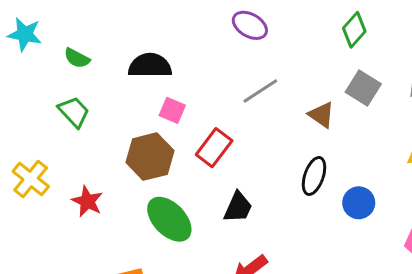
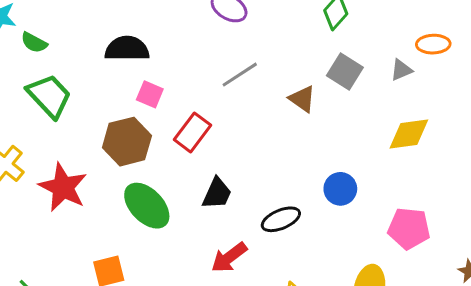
green semicircle: (77, 58) -> (34, 43), moved
green trapezoid: (74, 112) -> (49, 96), size x1.4
black ellipse: (314, 176) -> (281, 219), moved, turned 48
red star: (87, 201) -> (63, 187), size x1.5

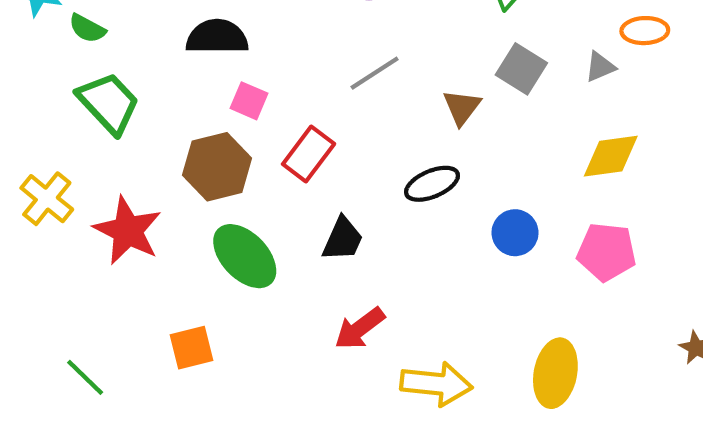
brown triangle: (302, 99) -> (462, 107), turned 32
black ellipse: (281, 219) -> (432, 184), moved
pink pentagon: (409, 228) -> (607, 252), moved

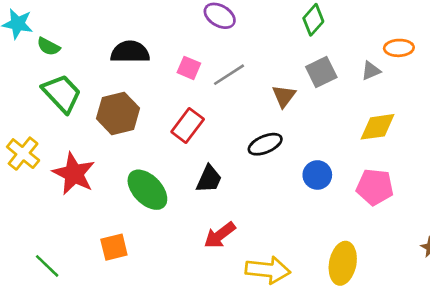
gray square: (521, 69) -> (321, 72), turned 32
pink square: (249, 101) -> (189, 68), moved
brown hexagon: (217, 167) -> (118, 113), moved

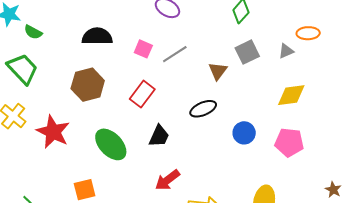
green trapezoid: (62, 93) -> (23, 69), moved

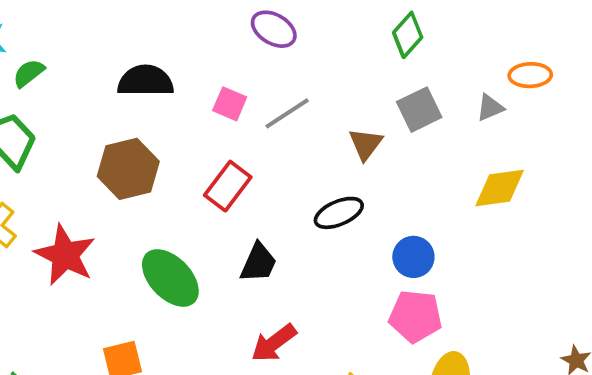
green semicircle: (33, 32) -> (29, 73), turned 114
pink pentagon: (289, 142) -> (415, 316), moved

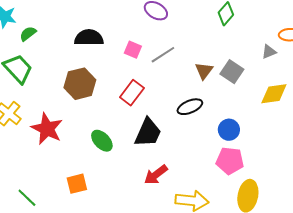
gray square: (419, 110) -> (232, 72), moved, turned -30
black trapezoid: (258, 263) -> (148, 133), size x1.4
green ellipse: (170, 278) -> (102, 141), size x0.7

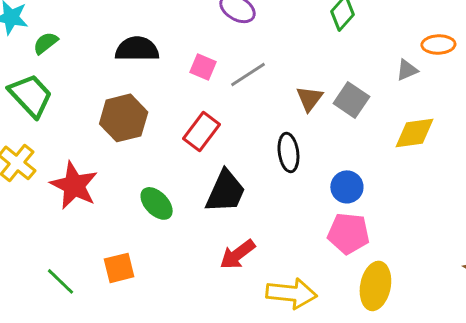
black ellipse: (190, 107) -> (288, 152), turned -75
green line: (27, 198) -> (61, 281), moved

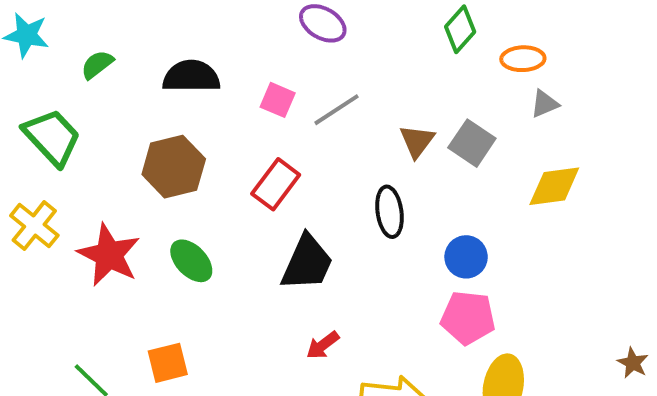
green semicircle: (46, 43) -> (97, 65), moved
orange ellipse: (438, 45) -> (523, 59), moved
green ellipse: (157, 203) -> (191, 261), moved
red arrow: (237, 254) -> (323, 345), size x0.7

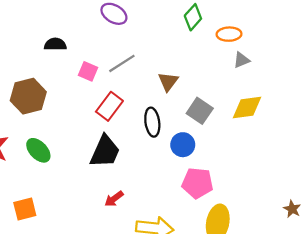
black semicircle: (191, 76) -> (55, 44), moved, size x0.7
pink square: (278, 100) -> (88, 71), moved
gray square: (472, 143) -> (200, 111), moved
red rectangle: (276, 184) -> (109, 106), moved
blue circle: (466, 257) -> (183, 145), moved

